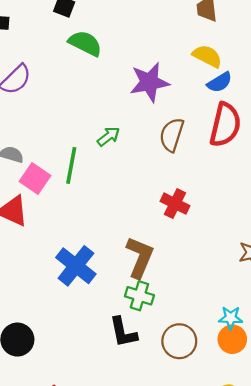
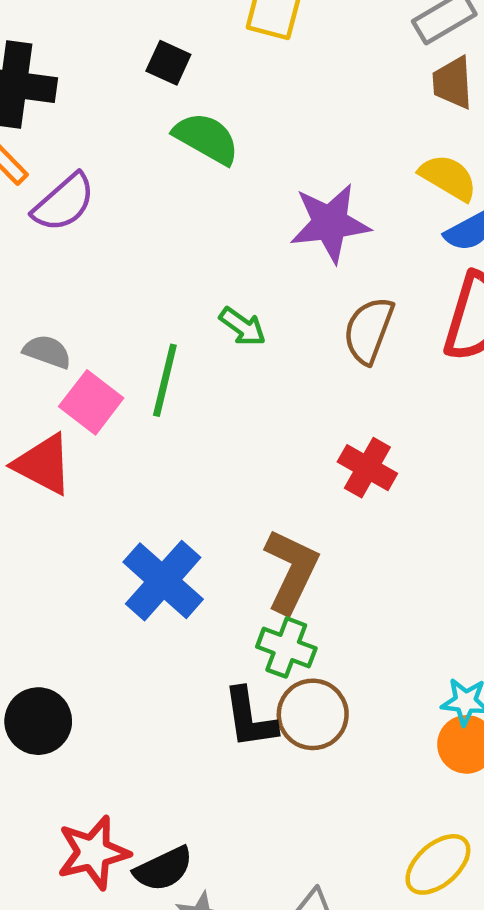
green arrow: (109, 136) -> (242, 327), turned 70
brown circle: (179, 341) -> (313, 714), moved

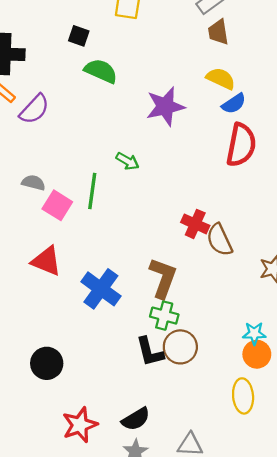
brown semicircle: (369, 330) -> (219, 240), moved, turned -40
red triangle: (43, 464) -> (46, 261), moved
yellow ellipse: (438, 864) -> (243, 396), moved, turned -48
black semicircle: (163, 869) -> (136, 419), moved

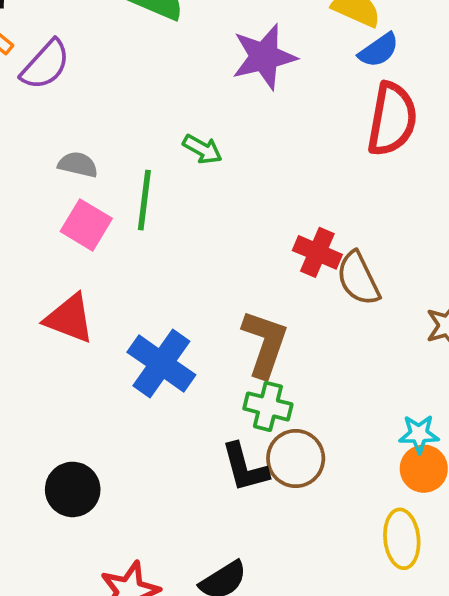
gray semicircle: (33, 183) -> (78, 165), moved

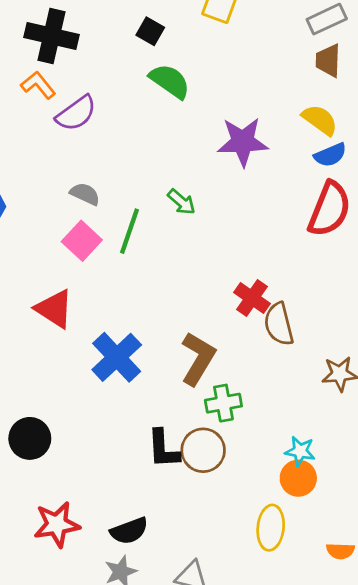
green cross: (268, 406) -> (223, 403), moved, turned -36

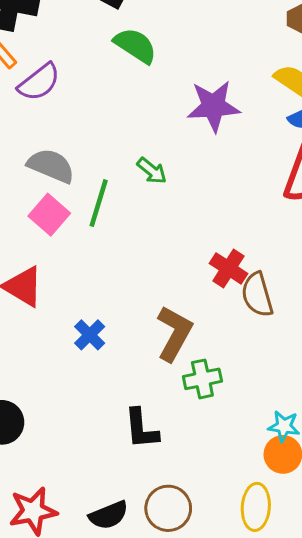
gray semicircle: (85, 194) -> (51, 166), size x1.5
blue cross: (117, 357) -> (90, 335), size x0.6
brown circle: (203, 450) -> (168, 508), moved

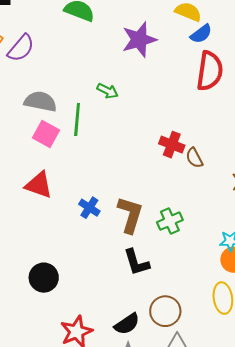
brown semicircle: (257, 295) -> (194, 158), size x0.7
brown L-shape: (174, 333) -> (130, 215), moved

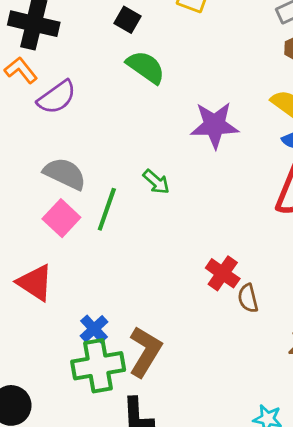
green cross: (170, 221) -> (98, 366), moved, size x1.5

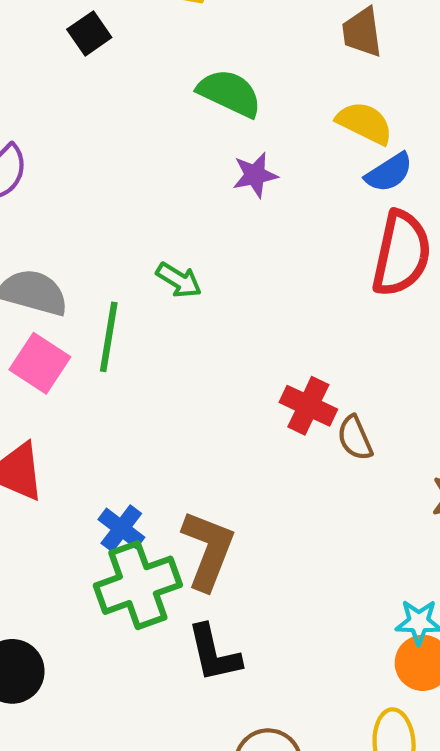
black square: (128, 20) -> (89, 33), turned 35
green semicircle: (146, 67) -> (229, 93), moved
purple star: (215, 125) -> (255, 175), size x0.6

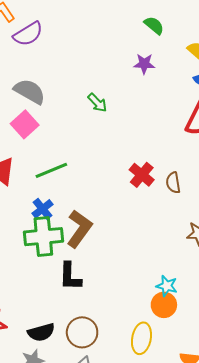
green semicircle: (229, 93) -> (154, 25), moved, size x0.7
green line: (109, 337) -> (51, 170), moved, turned 44
brown semicircle: (355, 438) -> (173, 183), moved

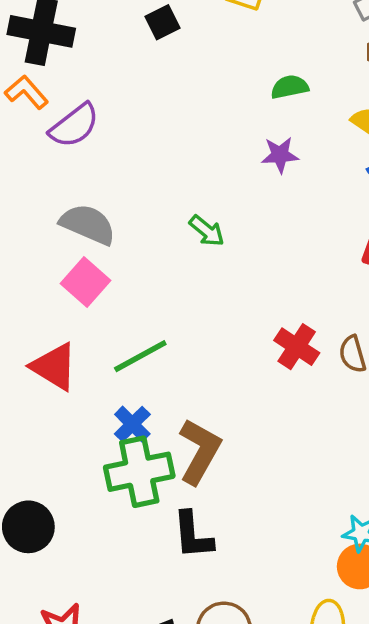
green semicircle: (154, 25) -> (290, 87), turned -45

